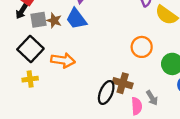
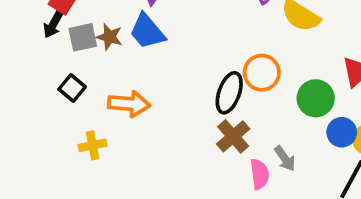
black square: (30, 49) -> (72, 88), size x0.6
yellow cross: (30, 79) -> (93, 145), moved
brown cross: (123, 83) -> (233, 136), turned 36
black ellipse: (106, 92) -> (229, 93), moved

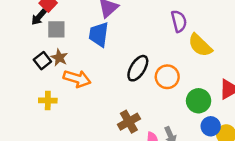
blue trapezoid: (147, 31) -> (99, 34), turned 36
brown star: (109, 37) -> (59, 58), moved
black ellipse: (229, 93) -> (138, 68), moved
brown cross: (233, 136) -> (129, 122), moved

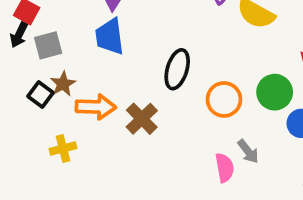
brown star: (59, 58) -> (63, 84), turned 30
orange circle: (167, 77) -> (224, 99), moved
brown cross: (129, 122) -> (142, 119), moved

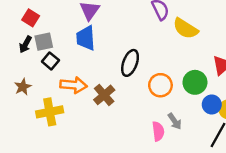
black arrow: (19, 35) -> (25, 44), moved
brown star: (63, 84) -> (23, 87), moved
black square: (40, 94) -> (50, 61), moved
yellow cross: (63, 148) -> (50, 112), size x1.5

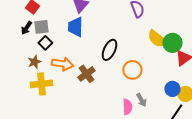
yellow semicircle: (185, 28) -> (157, 39), moved
green circle: (195, 82) -> (172, 43), moved
brown star: (23, 87) -> (34, 62), moved

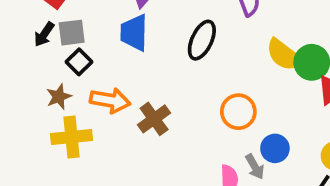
black ellipse: (109, 50) -> (202, 40), moved
blue circle: (172, 89) -> (275, 148), moved

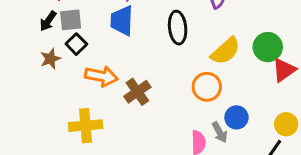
black ellipse: (202, 40) -> (178, 28), turned -32
yellow semicircle: (284, 55) -> (225, 51), moved, turned -80
brown star: (59, 97) -> (50, 59), moved
yellow cross: (72, 137) -> (86, 126), moved

